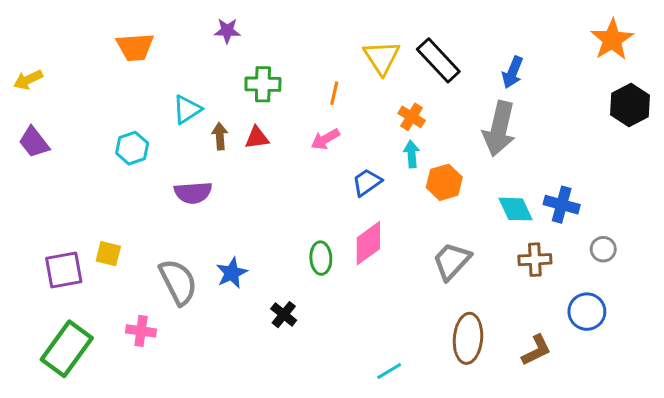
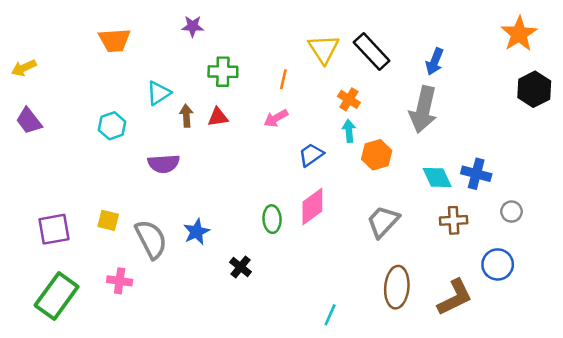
yellow square: (108, 254) -> (108, 220), moved
brown L-shape: (536, 350) -> (455, 297), size x1.4
cyan line: (389, 371) -> (330, 315), turned -35

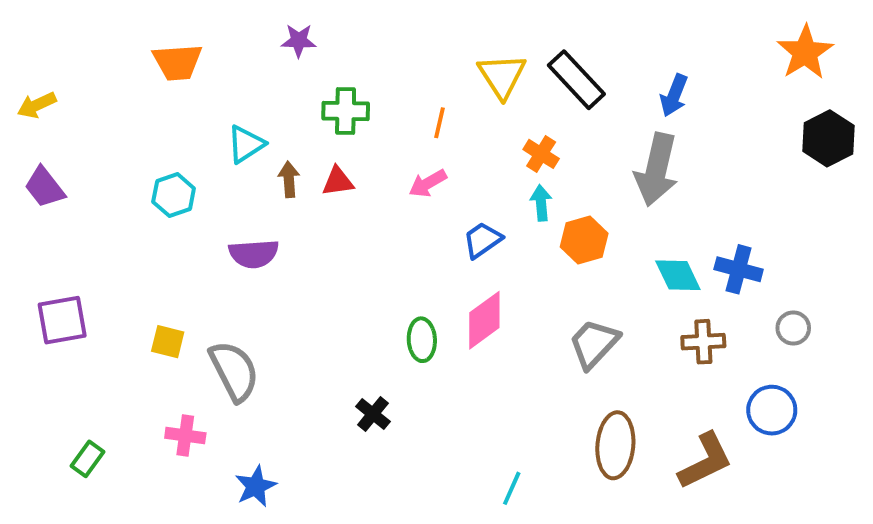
purple square: (54, 229) -> (62, 320), moved
blue star: (196, 232) -> (256, 486), moved
green rectangle: (57, 296) -> (88, 459), size x0.5

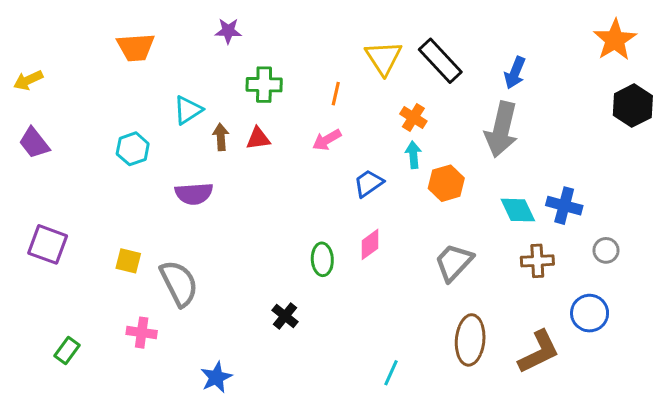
purple square: (62, 320) -> (48, 244), turned 30
pink diamond: (484, 320) -> (370, 244), size x0.7
blue star: (256, 486) -> (216, 377), moved

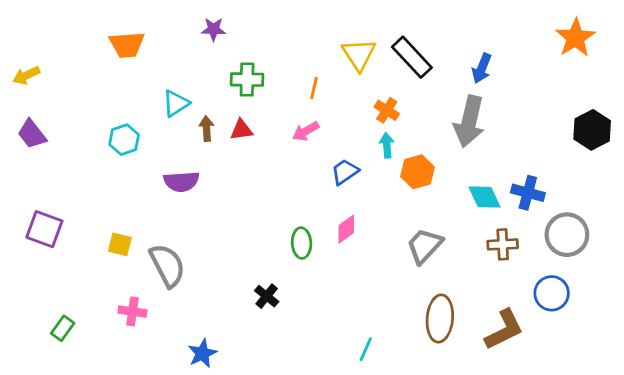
black hexagon: (633, 106) -> (592, 130), moved
gray circle: (606, 250) -> (567, 235), size x1.8

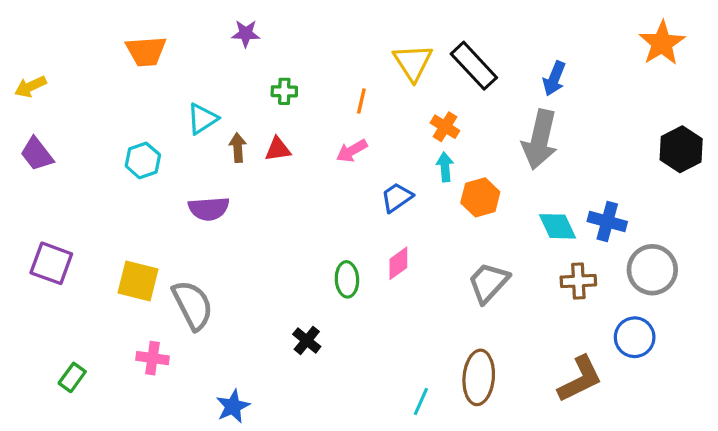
green cross: (247, 80) -> (284, 91), size x0.7
yellow square: (120, 244) -> (138, 281), size x1.5
brown ellipse: (440, 318) -> (479, 377), moved

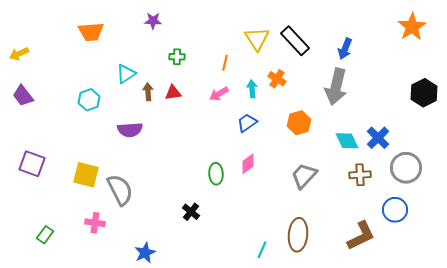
cyan arrow: (445, 167) -> (252, 89), moved
blue cross: (607, 222) -> (378, 138), turned 30

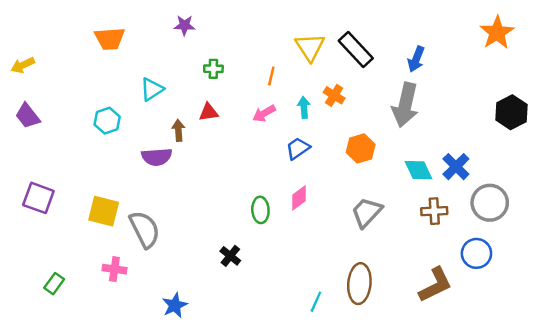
brown arrow: (148, 92) -> (178, 130), moved

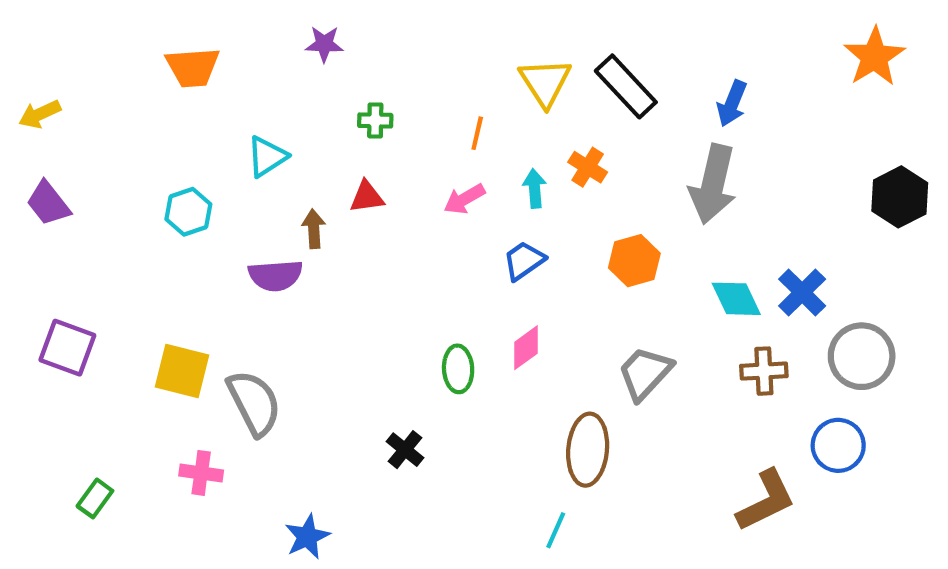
brown ellipse: (359, 284) -> (588, 450), moved

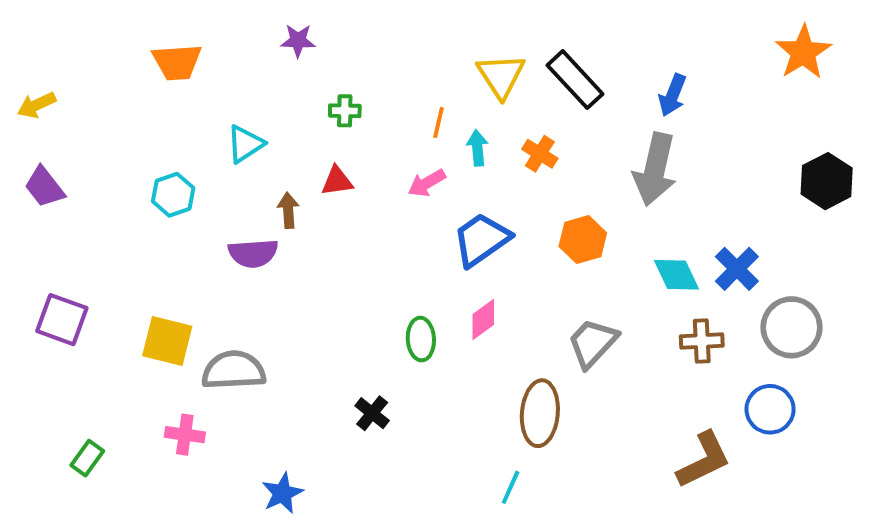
cyan arrow: (535, 188) -> (477, 148), moved
blue trapezoid: (524, 261) -> (481, 240), size x1.5
gray semicircle: (254, 403) -> (234, 370), turned -66

